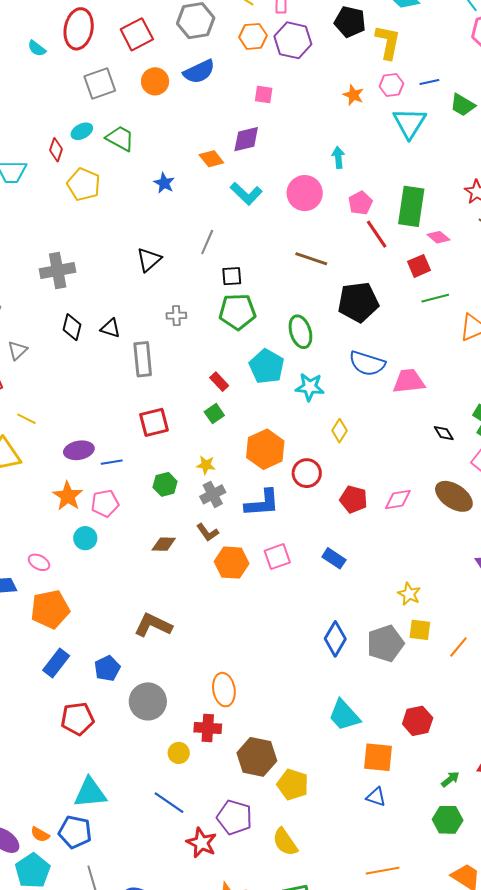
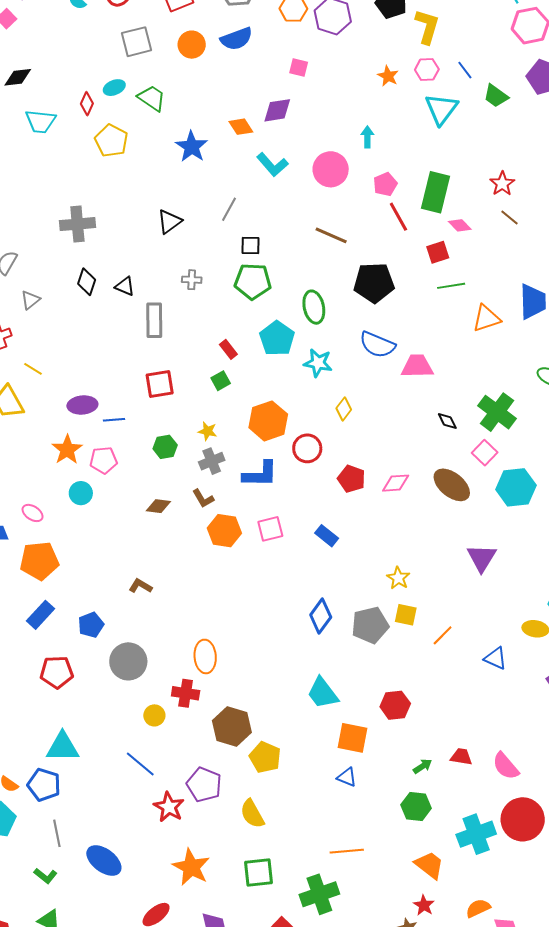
blue line: (429, 82) -> (465, 70), turned 60
blue star: (164, 183) -> (192, 147), size x1.5
brown L-shape: (153, 625) -> (140, 586), size x0.6

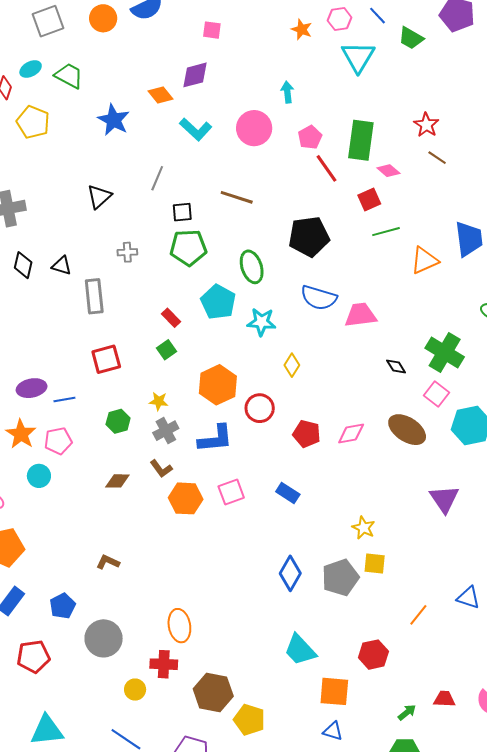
brown line: (331, 235) -> (237, 197), moved
orange line: (443, 635) -> (418, 615), moved

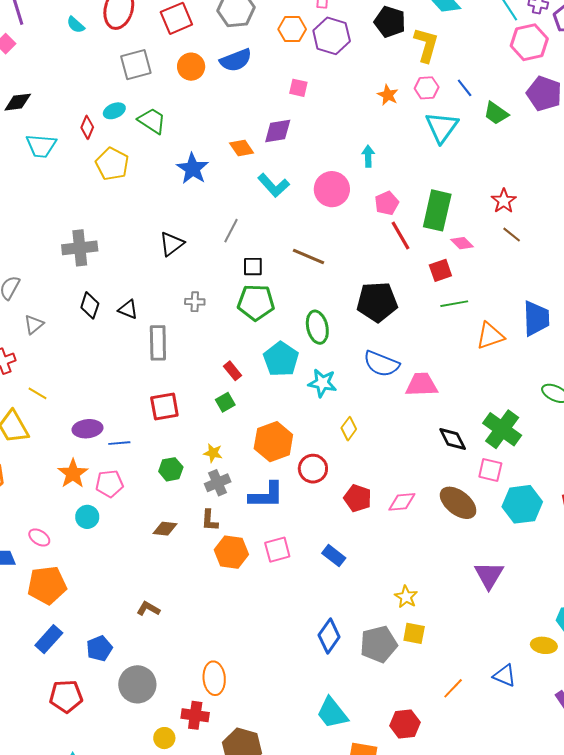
black diamond: (396, 366) -> (453, 439), size x1.4
pink square: (436, 394) -> (490, 470), turned -30
brown L-shape: (161, 469) -> (210, 520), turned 35

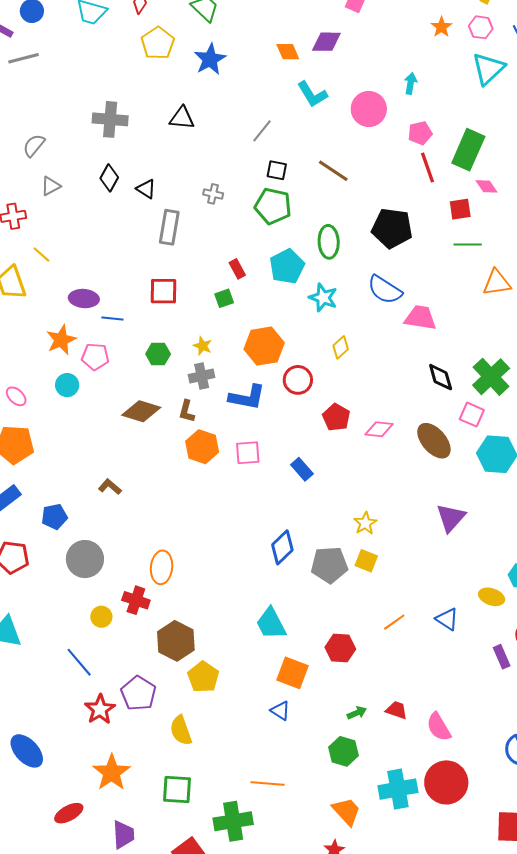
blue star: (193, 169) -> (210, 59), moved
black triangle: (172, 244) -> (182, 118), moved, turned 32
brown diamond: (165, 529) -> (141, 411), size x1.5

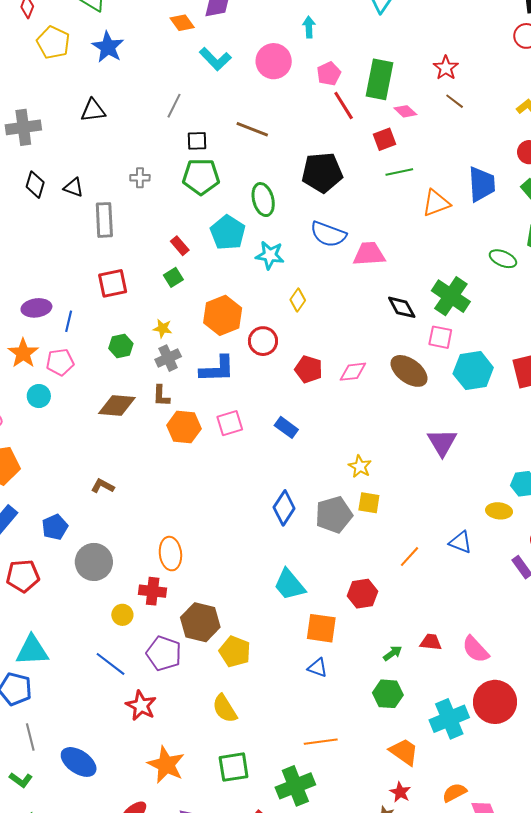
blue line: (112, 319) -> (69, 321), turned -70
purple pentagon: (138, 693) -> (164, 653), moved

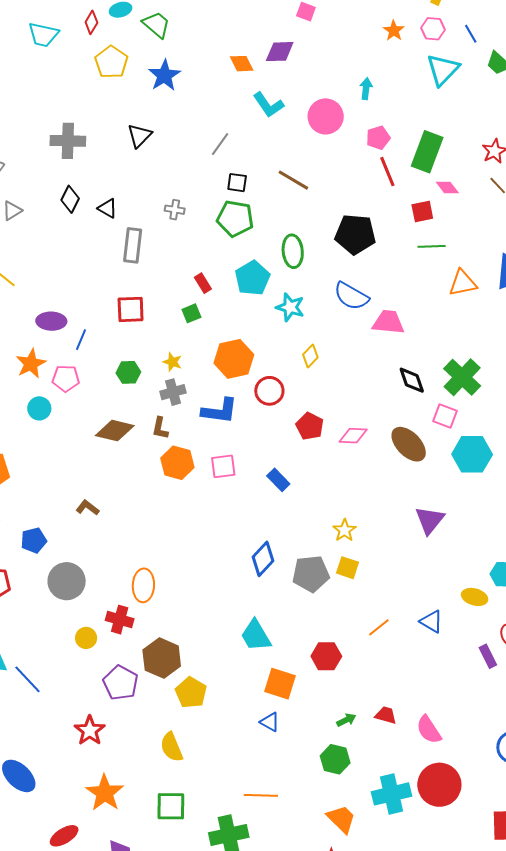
black triangle: (93, 110) -> (139, 136), turned -48
blue line: (110, 664) -> (28, 679), moved

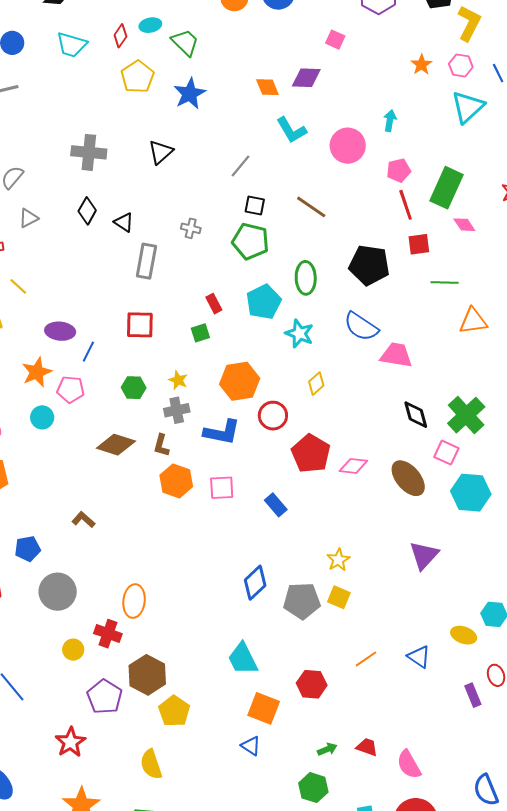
red square: (422, 212) -> (419, 244), moved
red pentagon: (310, 426) -> (311, 454), size x1.4

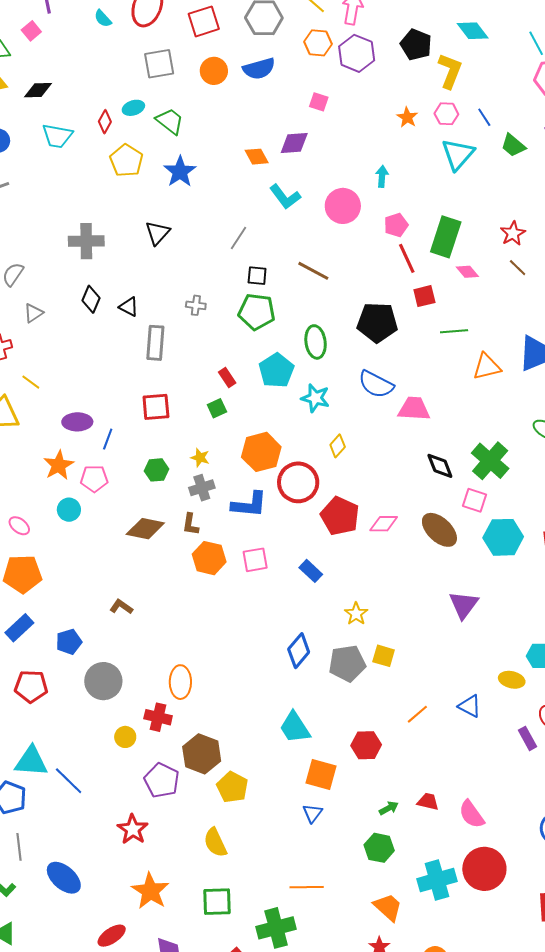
red circle: (273, 416) -> (298, 482), size x1.4
yellow star: (338, 560) -> (356, 614), moved
blue triangle: (251, 746) -> (312, 813), turned 40

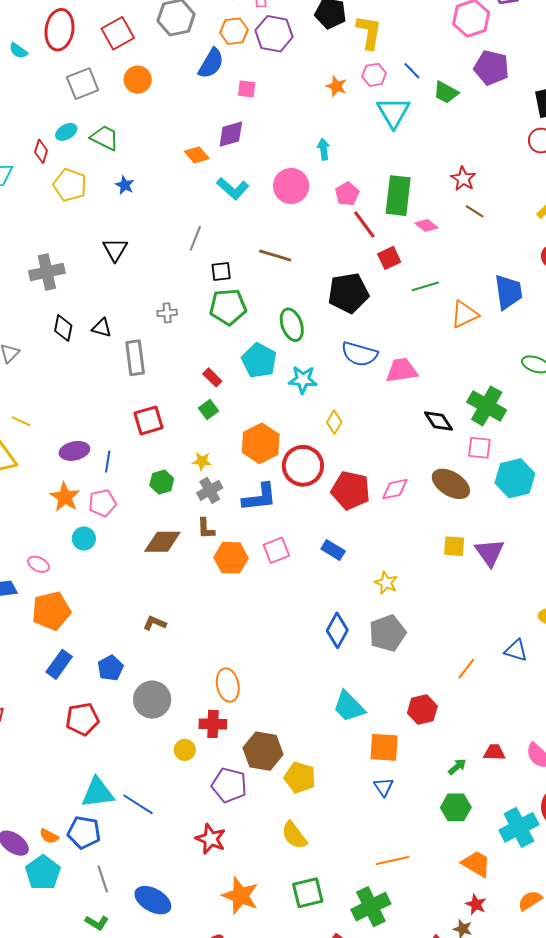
blue semicircle: (259, 69) -> (211, 63), moved, turned -32
blue star: (180, 172) -> (125, 185), size x0.6
yellow square: (384, 656) -> (454, 546), moved

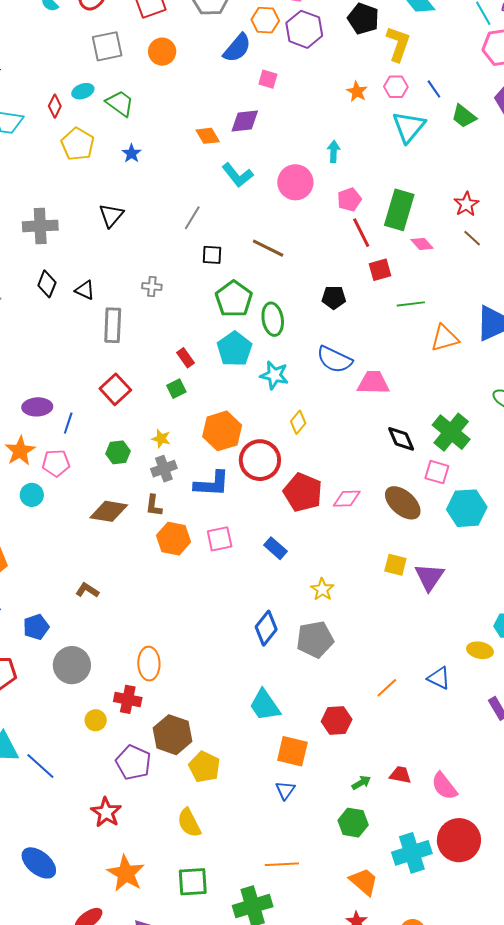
black pentagon: (348, 293) -> (334, 297), size x0.6
green pentagon: (228, 307) -> (234, 299), moved, turned 30
red square: (148, 420) -> (115, 389), turned -36

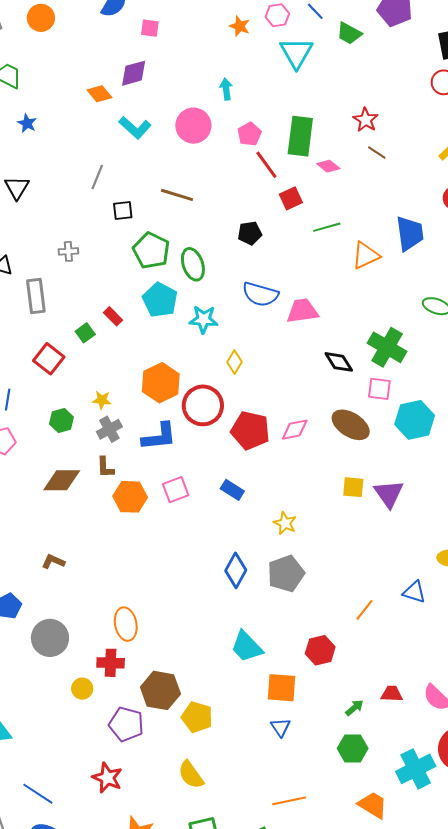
green square: (176, 389) -> (85, 333), moved
blue line: (40, 766) -> (38, 794), moved

